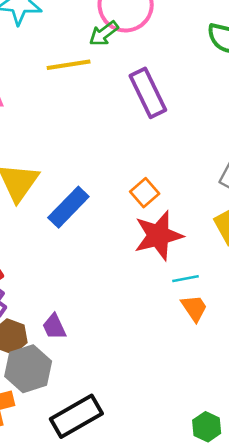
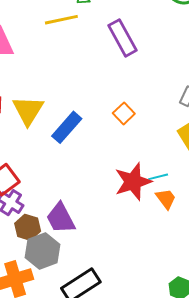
red star: (158, 236) -> (133, 182), moved
purple trapezoid: (54, 327) -> (61, 218), size x1.6

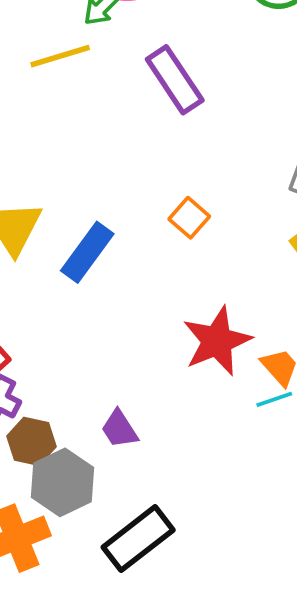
cyan line: (158, 177) -> (274, 399), moved
purple trapezoid: (61, 218) -> (119, 429), moved, size x0.7

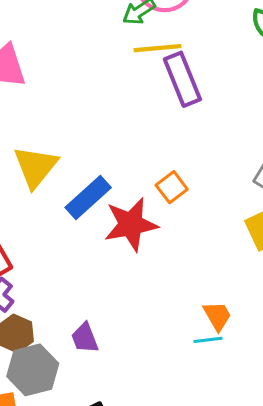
yellow line: (60, 56) -> (158, 48), moved
red star: (217, 341) -> (131, 224), moved

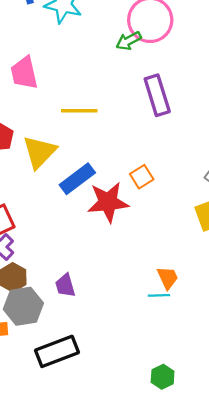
yellow line: (158, 48) -> (79, 111), moved

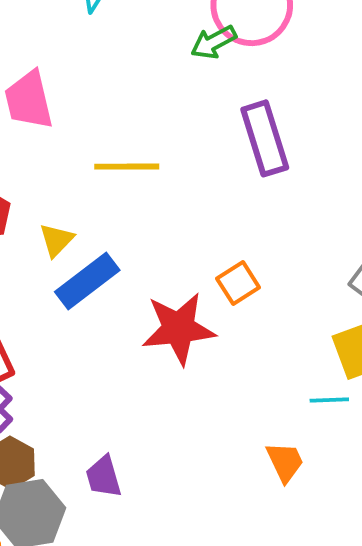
yellow triangle: (39, 152) -> (57, 240), size x0.6
blue rectangle: (77, 179) -> (87, 281), moved
cyan line: (159, 295) -> (329, 400), moved

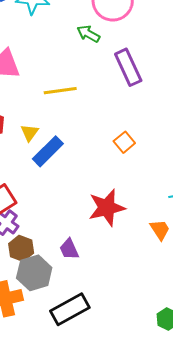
green arrow: (214, 42) -> (88, 34), moved, turned 65
red star: (179, 329) -> (107, 208), moved

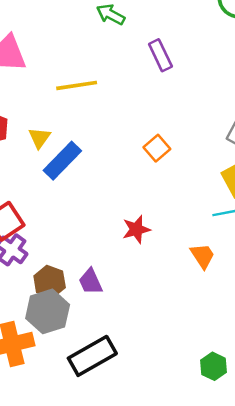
purple rectangle: (128, 67) -> (160, 55), size x0.7
red star: (107, 208) -> (136, 229), size x0.6
brown hexagon: (21, 248) -> (50, 282), moved

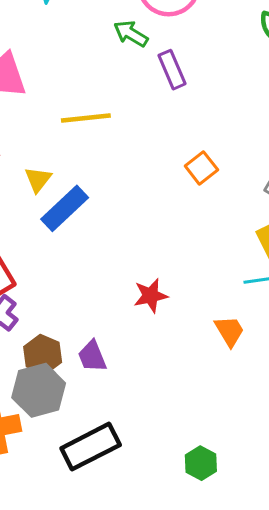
purple rectangle: (160, 55) -> (172, 70), moved
orange square: (157, 148) -> (201, 168), moved
green hexagon: (214, 366) -> (201, 463), moved

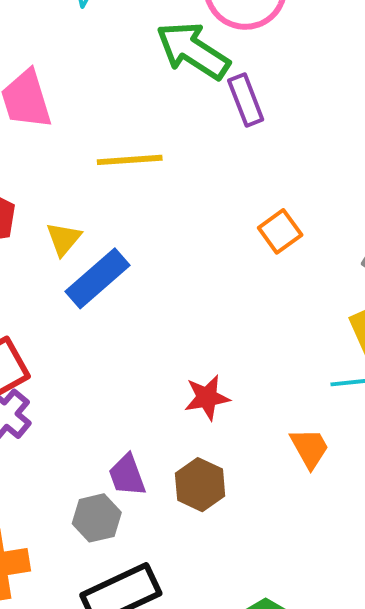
green arrow: (131, 34) -> (193, 51), size x1.6
brown hexagon: (43, 354) -> (200, 485), moved
gray hexagon: (39, 390) -> (97, 518), moved, size x0.7

